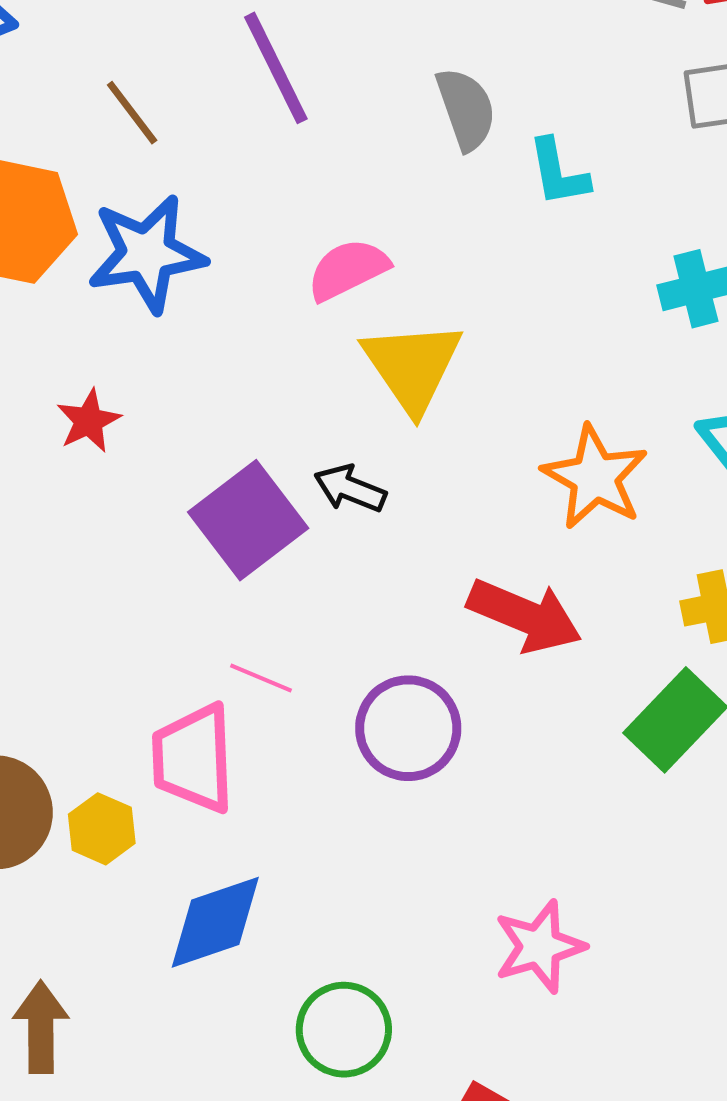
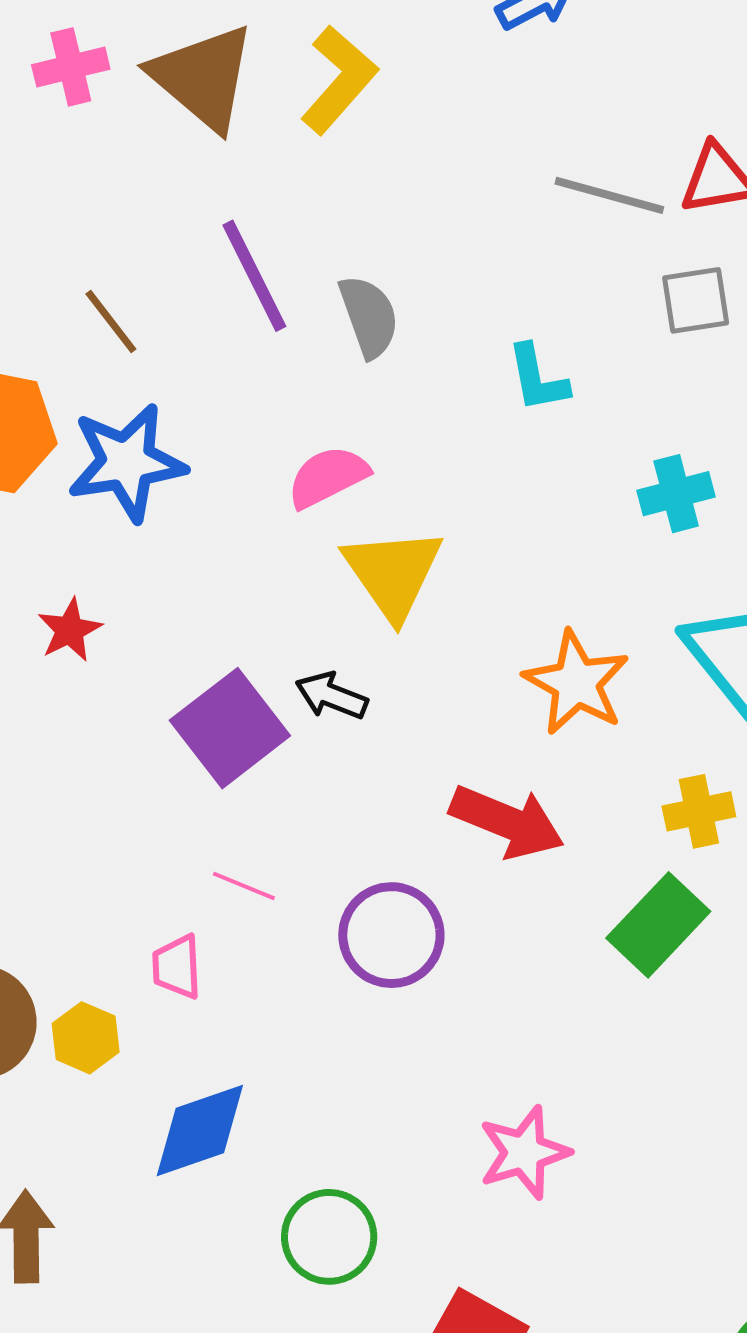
gray semicircle: (466, 109) -> (369, 316), moved
pink trapezoid: (193, 758) -> (177, 967), size x0.6

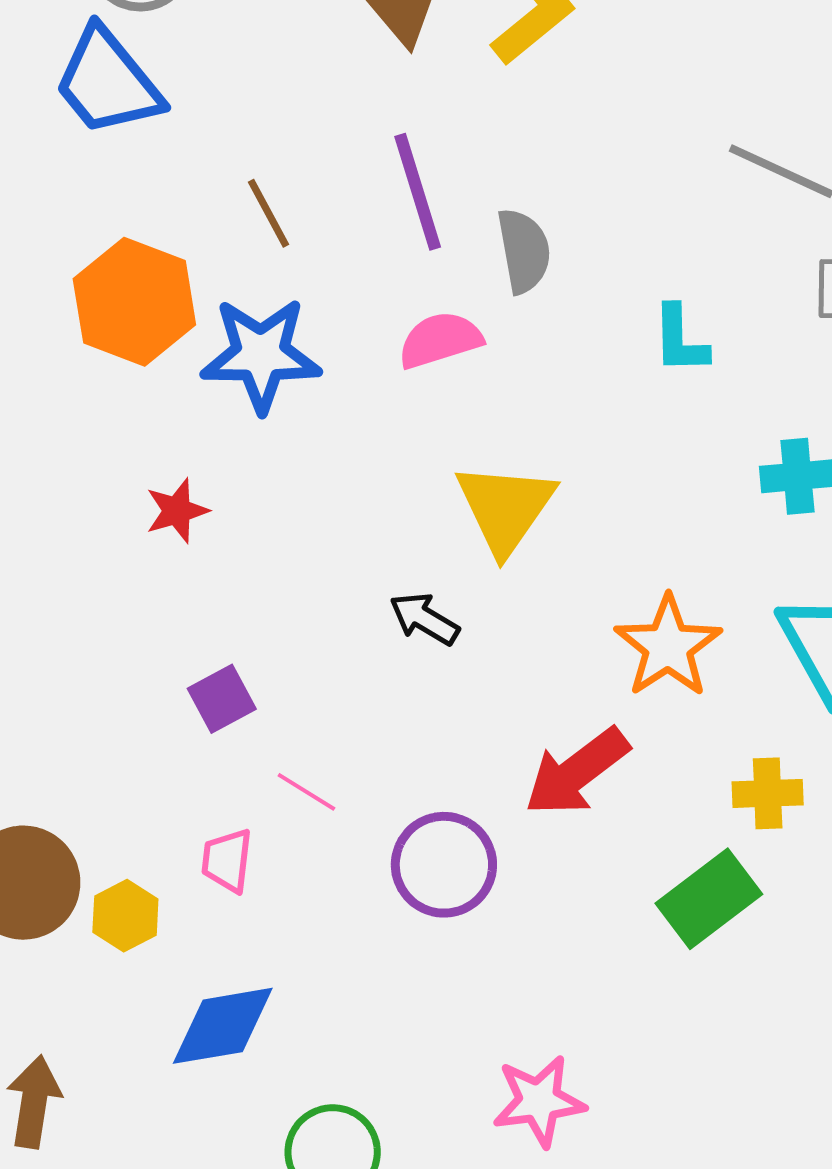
pink semicircle: (328, 477) -> (440, 340), moved
purple square: (230, 728) -> (222, 699), moved, size x0.6
red arrow: (507, 822) -> (577, 772), turned 111

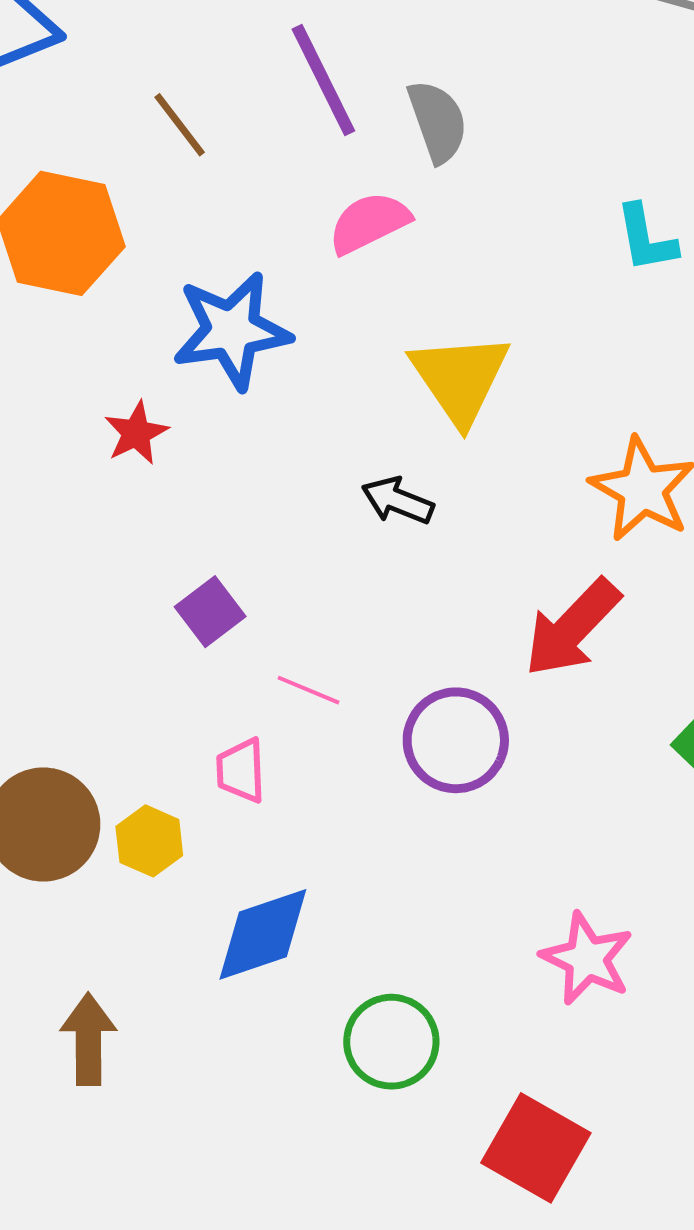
cyan L-shape: (680, 340) -> (646, 238), moved
blue star: (261, 355) -> (232, 331), moved
pink star: (539, 1101) -> (587, 959), turned -30

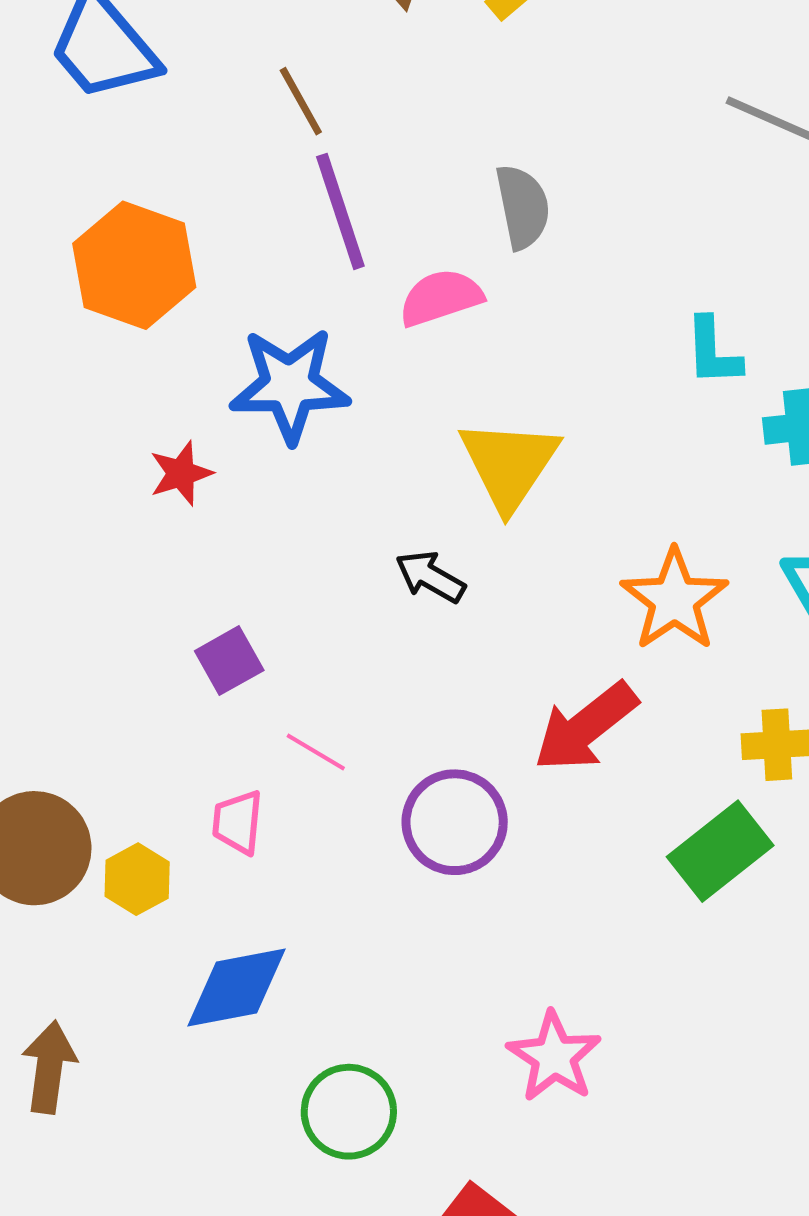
purple line: (323, 80) -> (340, 211), moved
brown line: (180, 125) -> (301, 101), moved

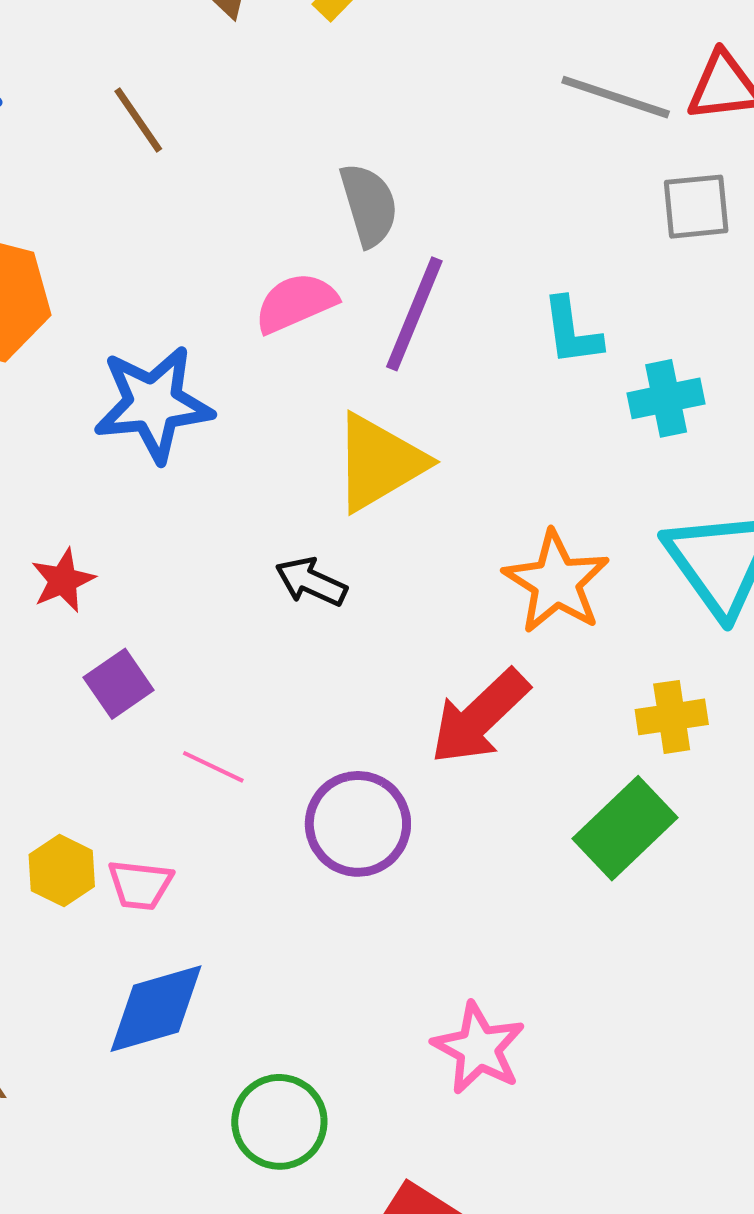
purple line: (340, 211) -> (414, 314), moved, turned 46
yellow triangle: (509, 464) -> (379, 462), turned 31
red star: (181, 473) -> (63, 580), moved
pink trapezoid: (238, 822) -> (140, 885), moved, turned -84
yellow hexagon: (137, 879) -> (62, 871), moved

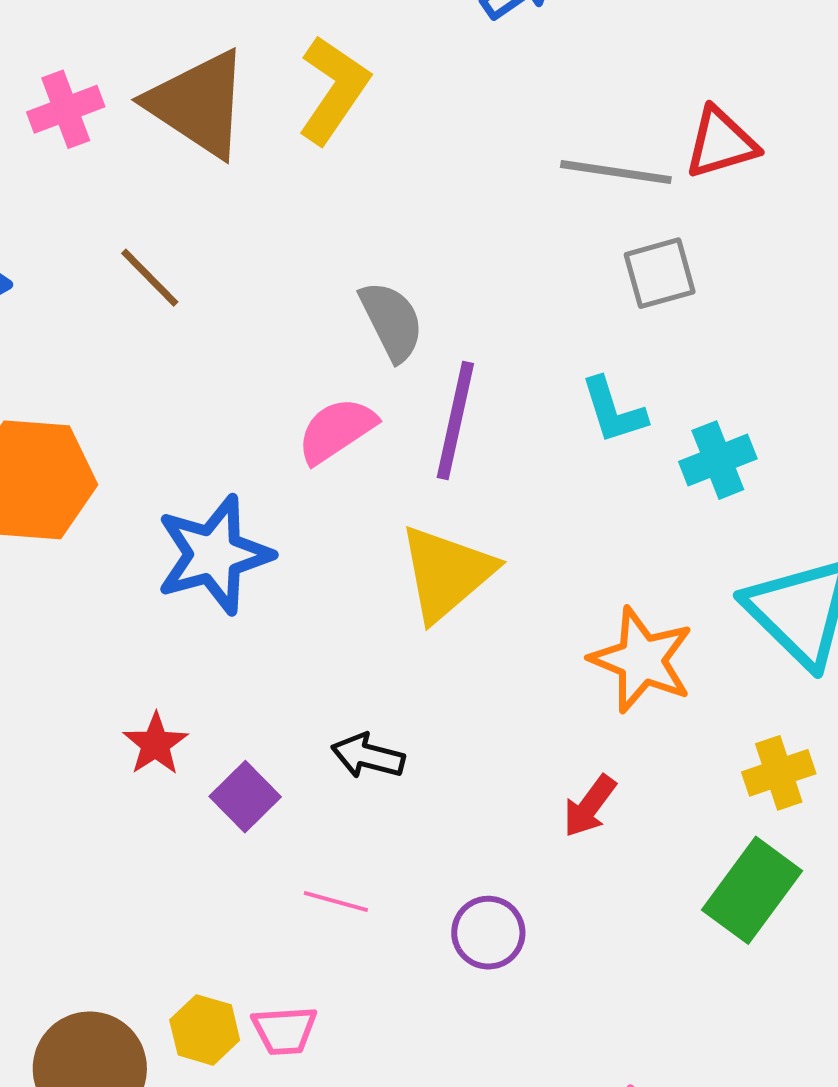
gray square: (696, 207) -> (660, 273), moved
black arrow: (311, 582) -> (368, 756), moved
purple square: (119, 684) -> (245, 797), moved
red arrow: (480, 717) -> (589, 806), size x0.6
purple circle: (358, 824) -> (488, 933), size x0.7

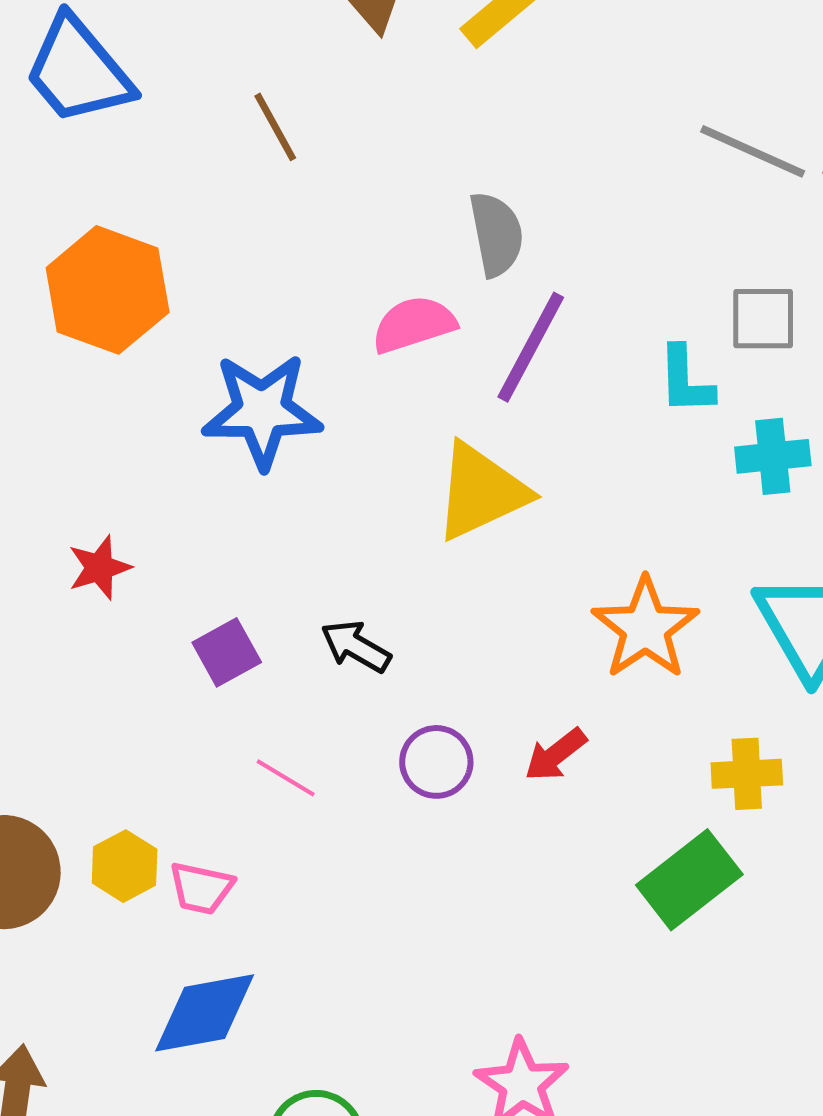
gray square: (660, 273) -> (763, 319), moved
red star: (155, 744) -> (99, 568), moved
purple circle: (488, 933) -> (436, 762), moved

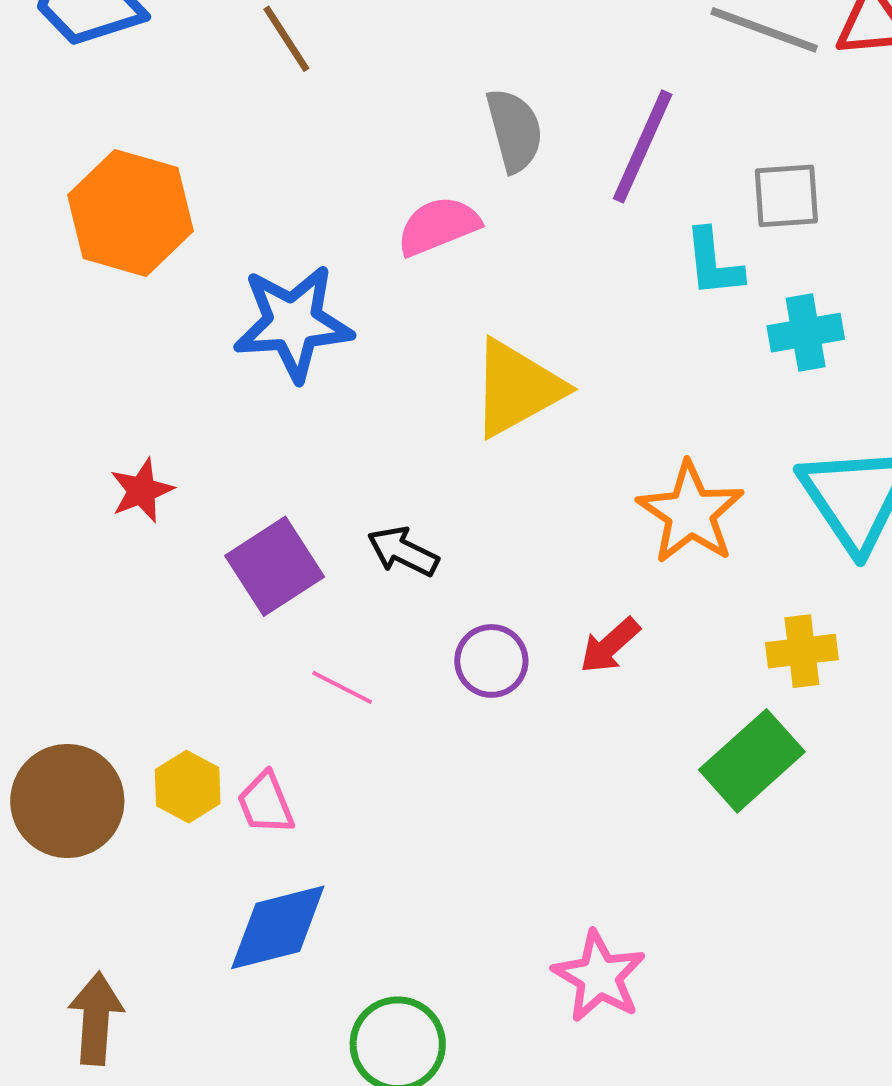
purple line: (531, 347) -> (643, 146), moved
purple square: (227, 652) -> (275, 566), size x1.4
pink trapezoid: (201, 888) -> (266, 803), turned 60

